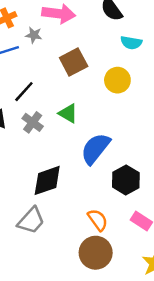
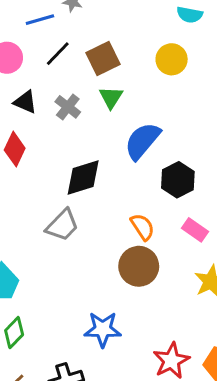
brown square: (74, 62) -> (103, 59), moved
black line: (24, 92) -> (58, 54), moved
green triangle: (68, 113) -> (111, 97), turned 30

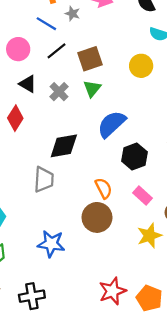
blue line: (40, 20) -> (46, 24), turned 40
gray trapezoid: (62, 225) -> (44, 179), turned -48
blue star: (103, 329) -> (51, 244), moved

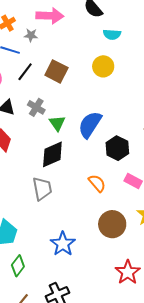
brown square: (90, 59) -> (56, 71), turned -30
green triangle: (92, 89) -> (57, 123), moved
brown circle: (97, 217) -> (112, 224), moved
blue star: (51, 244) -> (63, 244), turned -30

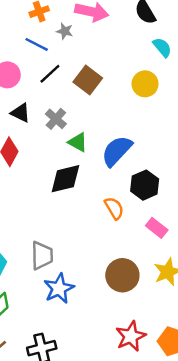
cyan semicircle: (112, 34) -> (162, 47), turned -144
green triangle: (57, 123) -> (78, 142), turned -36
orange semicircle: (97, 183) -> (114, 208), moved
gray trapezoid: (42, 189) -> (42, 255), moved

